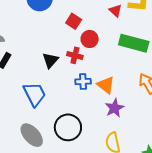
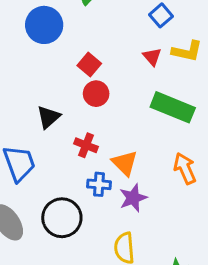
red circle: (90, 39) -> (96, 94), moved
red cross: (75, 55) -> (86, 145), moved
blue cross: (83, 82) -> (99, 184), moved

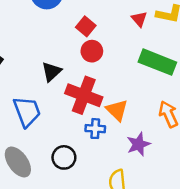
red cross: (86, 145) -> (84, 95), size x1.8
purple star: (133, 198) -> (138, 144), moved
black circle: (62, 218) -> (64, 157), size x0.7

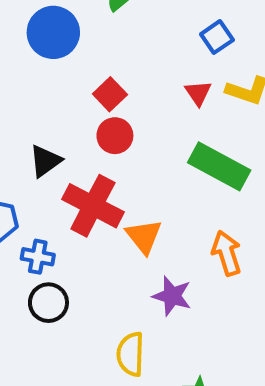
blue cross: (95, 129) -> (38, 257), moved
purple star: (138, 144) -> (172, 296), turned 30

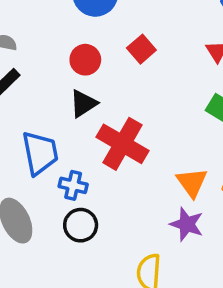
red circle: (115, 136) -> (85, 60), moved
orange triangle: (144, 236) -> (192, 182), moved

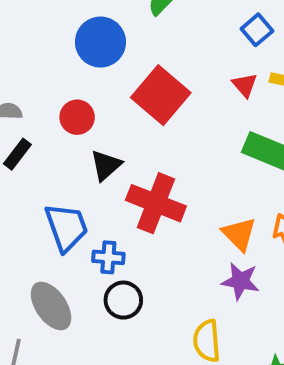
red square: (141, 49) -> (161, 95), size x1.8
red circle: (85, 60) -> (77, 117), moved

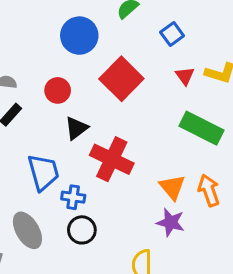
blue square: (257, 30) -> (172, 34), moved

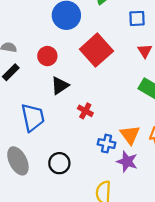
blue square: (172, 34) -> (137, 18), turned 30
red cross: (112, 159) -> (85, 111), size x0.5
blue cross: (73, 197) -> (107, 144), moved

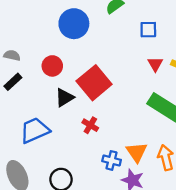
red square: (96, 50) -> (94, 83), moved
blue trapezoid: (33, 118) -> (35, 130), turned -104

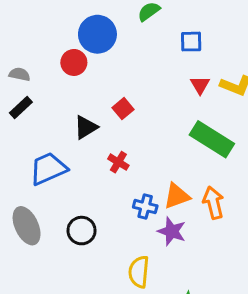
red circle: (52, 66) -> (74, 62), moved
red square: (94, 83) -> (123, 109), size x0.5
orange triangle: (137, 152) -> (177, 196), turned 45

